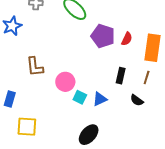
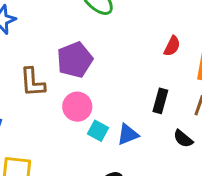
purple pentagon: (103, 36) -> (75, 60), moved, turned 30

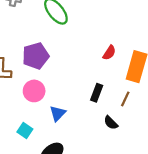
cyan square: (98, 131) -> (25, 131), moved
blue triangle: (128, 134) -> (58, 113), moved, turned -30

